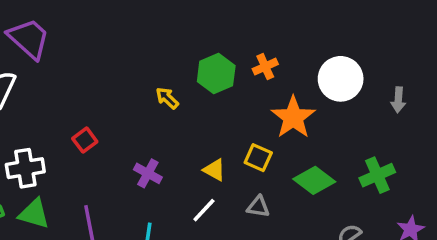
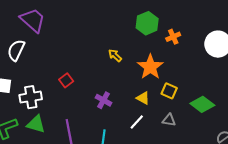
green hexagon: (216, 74) -> (147, 23), moved
orange star: (293, 117) -> (150, 67), moved

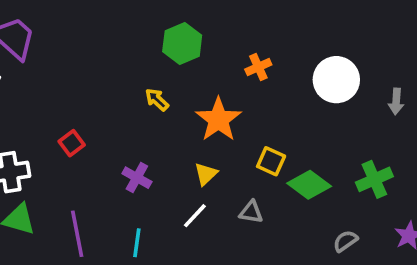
green hexagon: (147, 23) -> (182, 43), moved
yellow square: (169, 91) -> (271, 161), moved
yellow triangle: (143, 98) -> (206, 174), turned 48

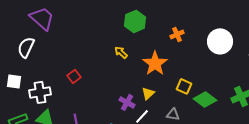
purple cross: (137, 178) -> (127, 102), moved

